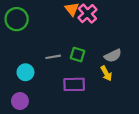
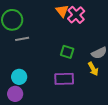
gray line: (53, 57) -> (22, 39), moved
cyan circle: (25, 72) -> (19, 77), moved

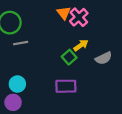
green square: (67, 52) -> (69, 57), turned 32
yellow arrow: (93, 69) -> (81, 45), moved, turned -96

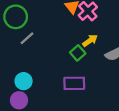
gray line: (21, 43) -> (27, 38), turned -32

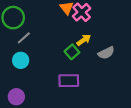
cyan circle: (24, 81) -> (21, 60), moved

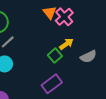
purple rectangle: (69, 81) -> (52, 84), turned -36

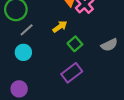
yellow arrow: (66, 44) -> (60, 27), moved

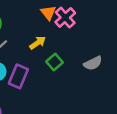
purple rectangle: (72, 73) -> (18, 76), moved, turned -30

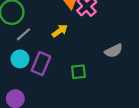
green square: (54, 62) -> (78, 72), moved, turned 35

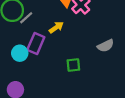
gray line: (23, 34) -> (26, 18), moved
purple rectangle: (41, 64) -> (36, 44), moved

